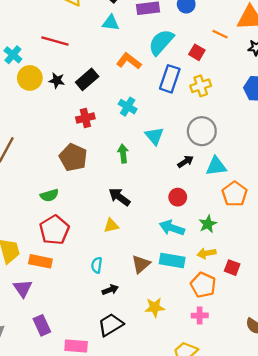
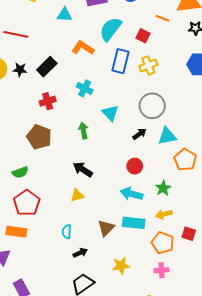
red square: (232, 268) -> (189, 234), moved

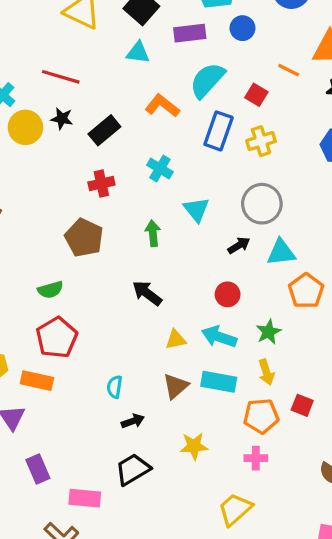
black star: (20, 70) -> (62, 119), moved
yellow triangle: (77, 195) -> (176, 340), moved
yellow arrow: (164, 214) -> (266, 372), turned -98
orange pentagon: (163, 243) -> (261, 416), turned -30

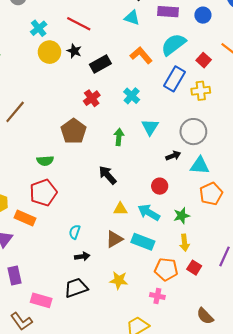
red cross: (101, 184) -> (92, 98), turned -35
yellow arrow: (266, 372) -> (185, 243), moved

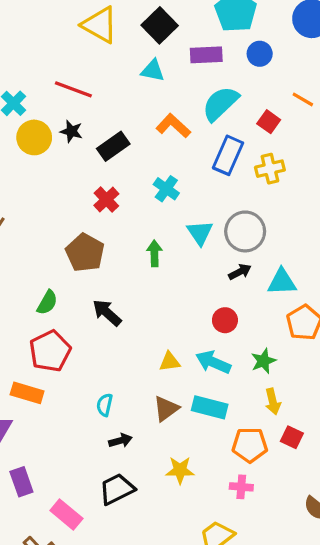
gray circle: (193, 132) -> (245, 231), moved
green semicircle: (45, 161) -> (47, 302), turned -49
black arrow: (108, 175) -> (107, 313), moved
pink rectangle: (41, 300) -> (66, 514), turned 30

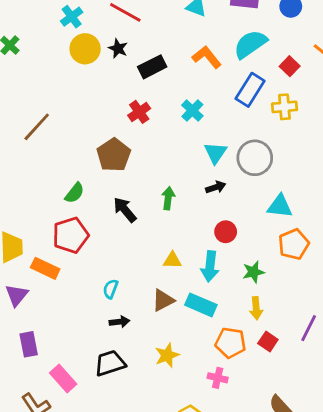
green arrow: (154, 253) -> (168, 198), moved
black arrow: (240, 272) -> (216, 187), moved
cyan arrow: (213, 362) -> (210, 266), turned -116
yellow star: (180, 470) -> (167, 355), turned -30

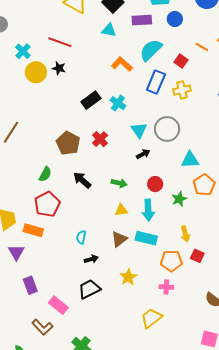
black rectangle: (152, 67) -> (91, 100), moved
red cross: (139, 112) -> (100, 139), moved
green arrow: (168, 198) -> (119, 183), moved, turned 105
green star: (253, 272) -> (179, 199), moved

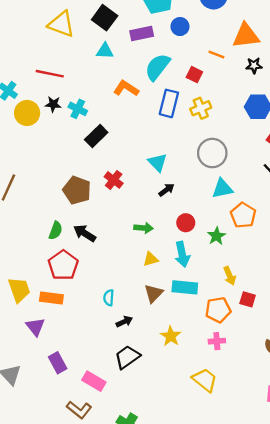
cyan cross: (118, 103) -> (78, 109), moved
gray circle: (167, 129) -> (212, 153), moved
black arrow: (82, 180) -> (85, 233), moved
yellow trapezoid: (151, 318) -> (205, 380), turned 85

